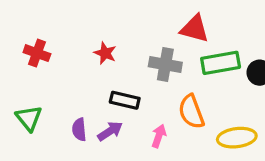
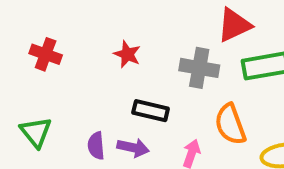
red triangle: (195, 29) -> (234, 25), turned -40
purple arrow: (110, 131) -> (133, 148), turned 45

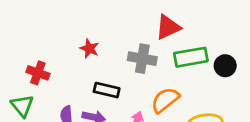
red cross: (46, 54) -> (38, 73), moved
orange semicircle: (230, 124) -> (165, 100), turned 72

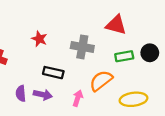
red triangle: (168, 27) -> (116, 25), moved, turned 40
green rectangle: (191, 57) -> (124, 56), moved, size x0.7

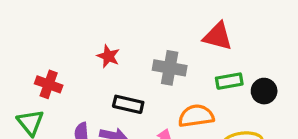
black circle: (150, 53) -> (264, 91), moved
orange semicircle: (101, 81) -> (196, 116), turned 30

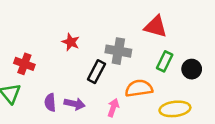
green rectangle: (229, 81) -> (165, 61), turned -54
black rectangle: (128, 104) -> (96, 72), moved, turned -75

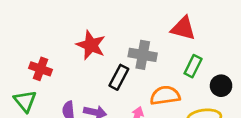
red star: (71, 42) -> (91, 45), size x1.5
black circle: (192, 69) -> (221, 86), moved

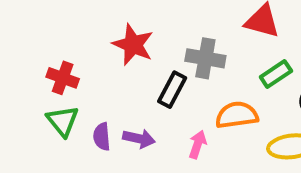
green rectangle: (193, 66) -> (276, 74), turned 30
green triangle: (25, 101) -> (63, 121), moved

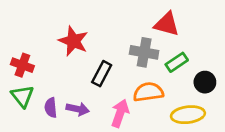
gray cross: (205, 58) -> (144, 52), moved
pink arrow: (198, 144) -> (120, 113), size x1.4

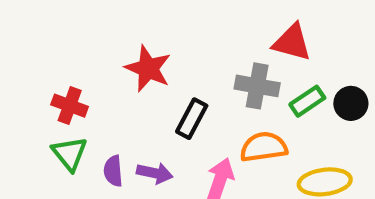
black circle: (205, 82) -> (351, 103), moved

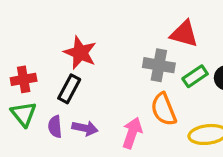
red cross: (70, 106) -> (24, 79), turned -30
black rectangle: (192, 119) -> (69, 89), moved
orange semicircle: (264, 147) -> (164, 109), turned -104

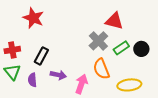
red star: (80, 53) -> (33, 18), moved
gray cross: (159, 65) -> (98, 41), turned 36
purple arrow: (85, 128) -> (58, 75), moved

